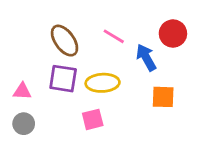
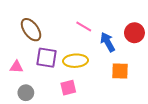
red circle: (173, 34) -> (134, 33), moved
brown ellipse: (65, 41) -> (31, 30), moved
gray circle: (24, 124) -> (26, 93), moved

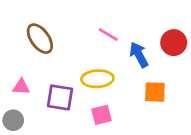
purple square: (47, 58) -> (60, 97), moved
pink square: (68, 88) -> (101, 115), moved
gray circle: (26, 93) -> (13, 120), moved

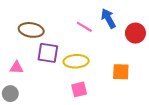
brown ellipse: (40, 39) -> (31, 30), turned -45
blue arrow: (139, 55) -> (108, 18), moved
purple square: (60, 97) -> (48, 53), moved

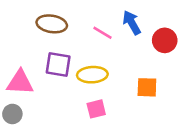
brown ellipse: (31, 30) -> (52, 24), moved
pink triangle: (17, 68) -> (20, 82), size x1.6

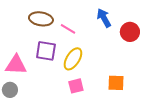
pink line: (102, 33) -> (68, 29), moved
yellow ellipse: (92, 75) -> (73, 59), turned -55
orange square: (147, 87) -> (116, 83), moved

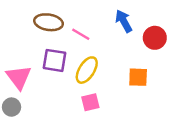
pink triangle: (16, 65) -> (19, 77), turned 50
orange square: (116, 83) -> (138, 77), moved

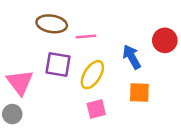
blue arrow: (124, 21) -> (132, 57), moved
pink line: (81, 34) -> (86, 37), turned -36
orange square: (138, 77) -> (139, 92), moved

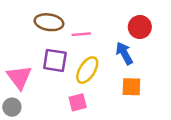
red circle: (165, 40) -> (140, 27), moved
pink square: (96, 109) -> (78, 102), moved

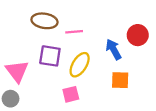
red circle: (140, 27) -> (138, 35), moved

